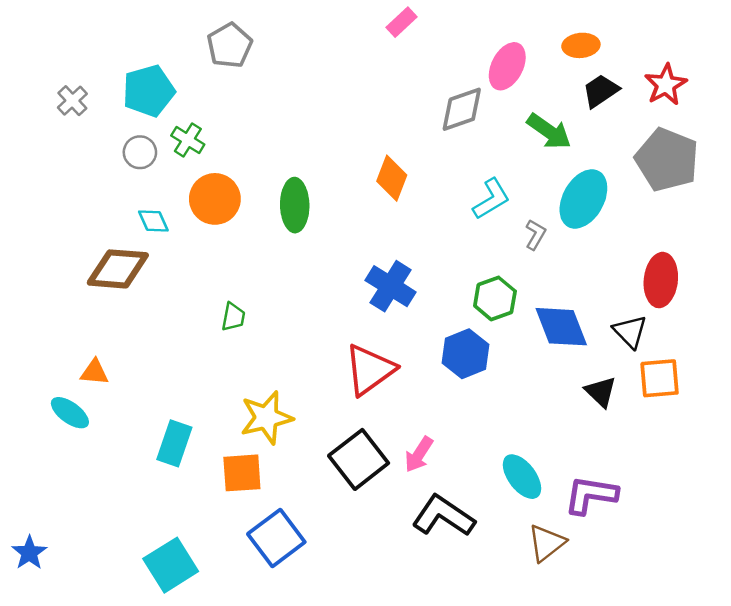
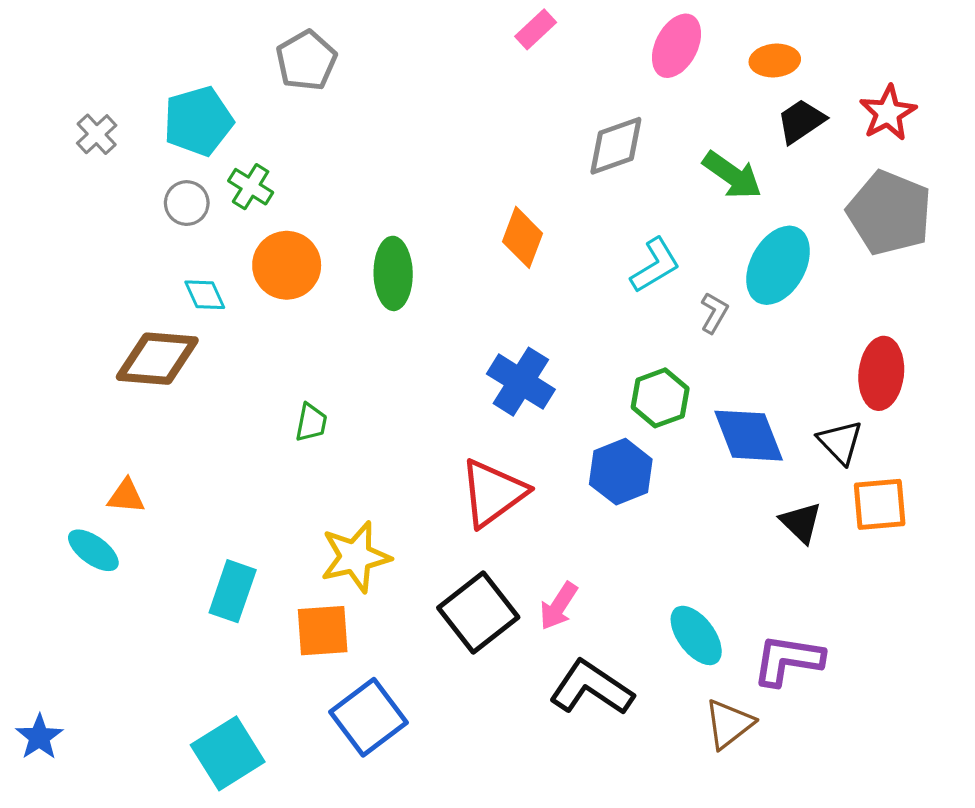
pink ellipse: (507, 66) -> (676, 46), moved

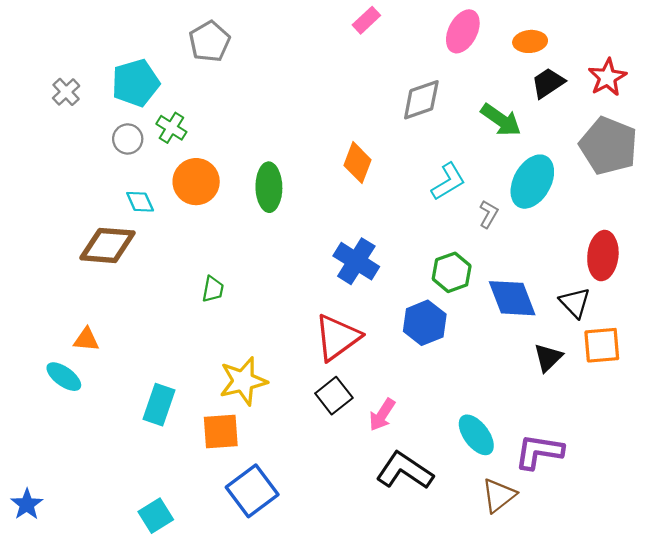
black triangle: (801, 522) -> (548, 358), turned 32
black square: (478, 613) -> (334, 396), moved, size x0.7
cyan square: (228, 753) -> (156, 516), size x0.7

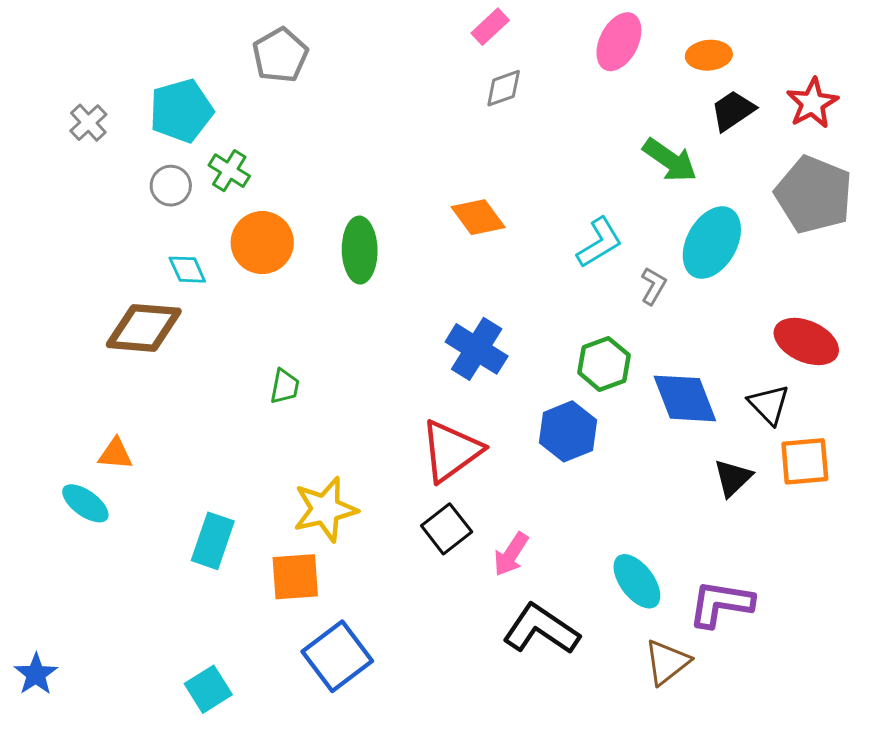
gray diamond: (421, 100) -> (504, 88), moved, size x0.7
orange diamond: (357, 163) -> (478, 217), turned -57
red ellipse: (603, 256) -> (806, 341), turned -72

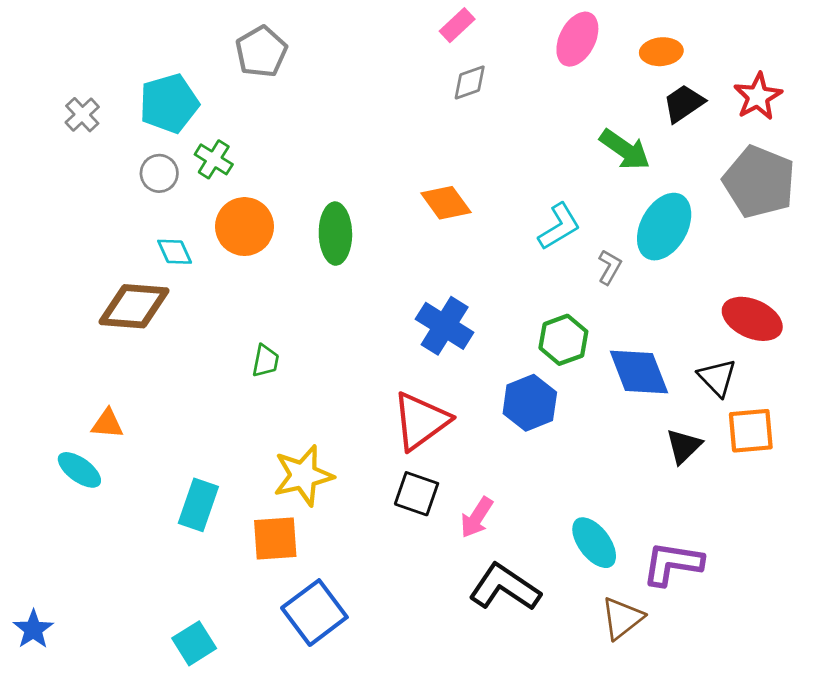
black square: (447, 529) -> (417, 494), turned -33

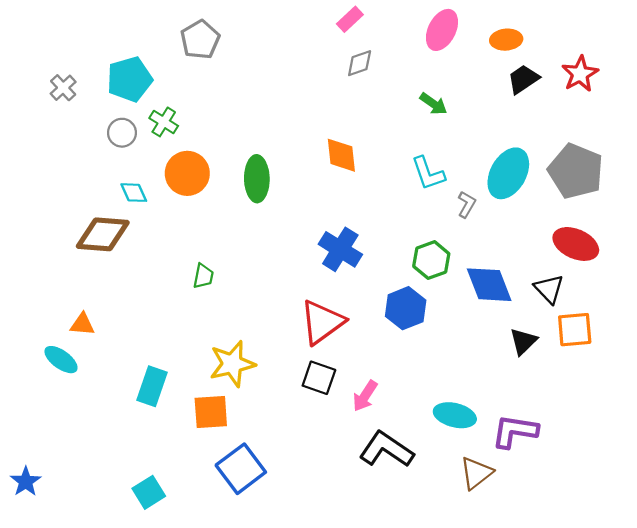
green arrow: (625, 150) -> (433, 104), moved, size x0.7
gray pentagon: (759, 182) -> (576, 171), moved
orange diamond: (446, 203) -> (341, 155), turned 30
cyan L-shape: (559, 227) -> (428, 173), turned 102
cyan ellipse: (594, 543) -> (455, 415), turned -39

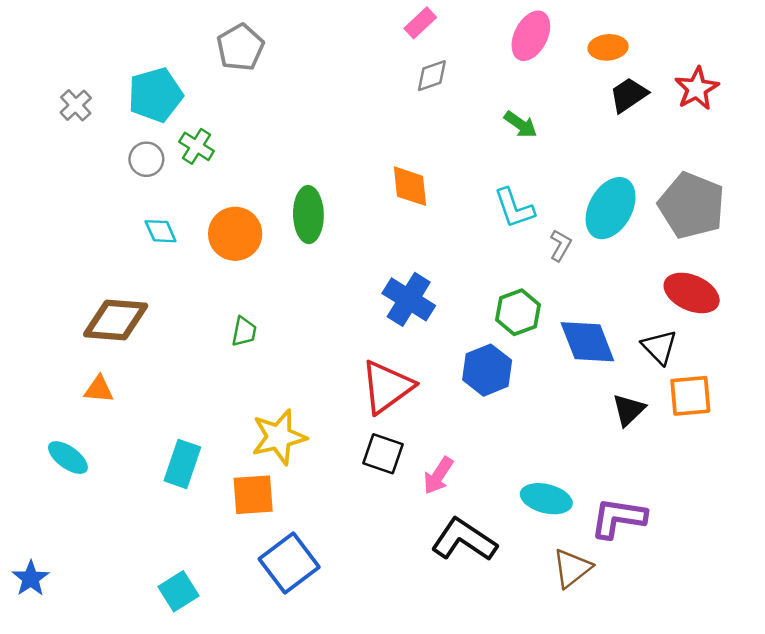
orange circle: (187, 173) -> (235, 234), moved
brown diamond: (103, 234) -> (116, 320), moved
cyan ellipse: (61, 360) -> (68, 458), moved

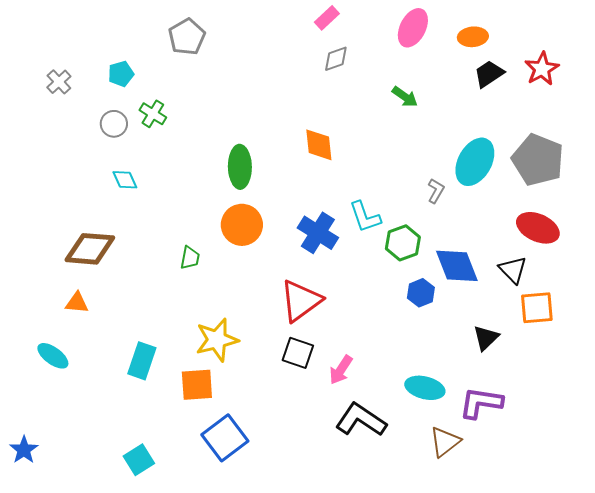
cyan pentagon: (155, 95) -> (121, 74), size x0.6
cyan L-shape: (514, 208) -> (365, 217), moved
orange circle: (235, 234) -> (242, 225), moved
blue hexagon: (487, 370) -> (421, 293), moved, size x0.7
black triangle: (629, 410) -> (486, 338), moved

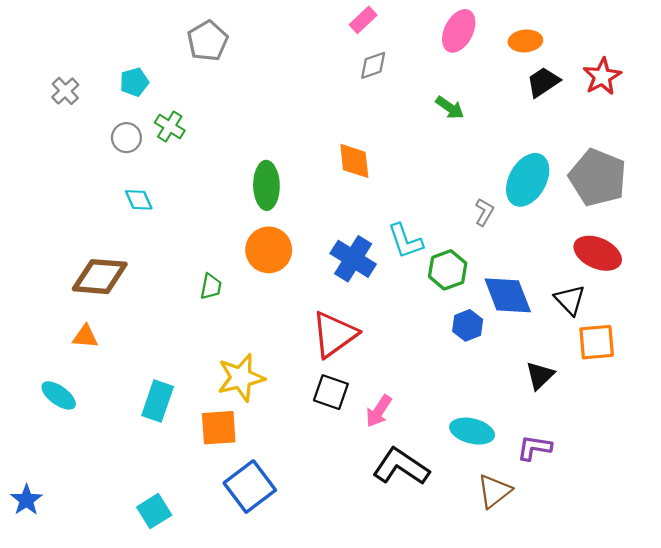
purple L-shape: (481, 403) -> (534, 448), size x0.7

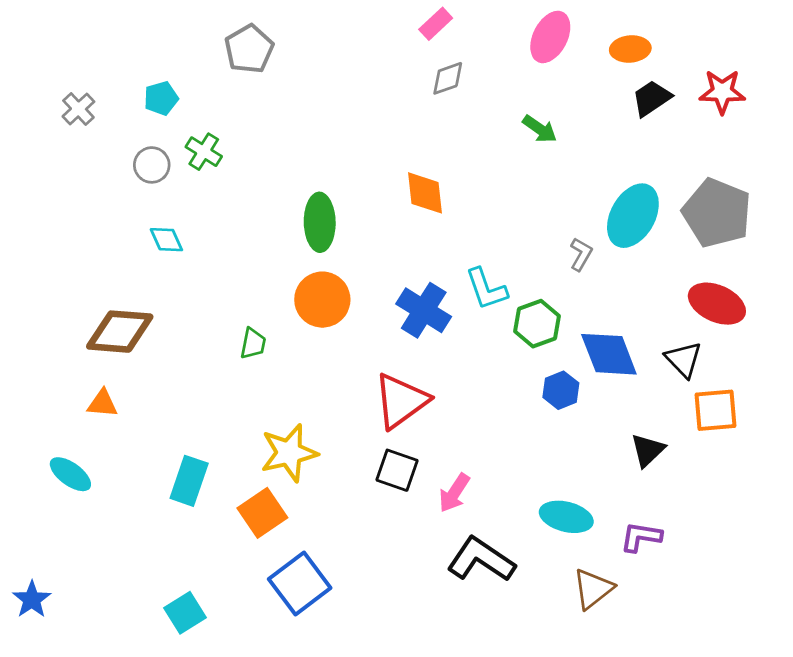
red star: (602, 77) -> (722, 92), turned 30
orange square: (219, 428) -> (262, 513), turned -30

